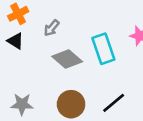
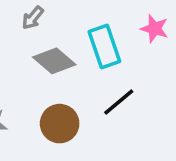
black line: (114, 103) -> (119, 102), moved

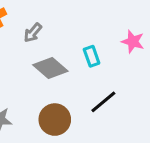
cyan rectangle: (104, 47) -> (92, 56), size x0.6

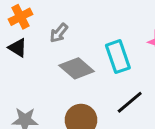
cyan rectangle: (92, 56) -> (118, 57), size x1.5

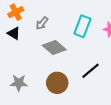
cyan rectangle: (118, 57) -> (82, 26), moved, turned 40

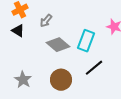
cyan rectangle: (82, 26) -> (86, 41), moved
gray star: (19, 83) -> (23, 80), turned 30

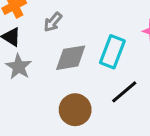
gray diamond: (58, 45) -> (71, 58), turned -50
gray star: (23, 80) -> (19, 67), moved

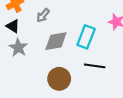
black line: (124, 92) -> (95, 66), turned 48

